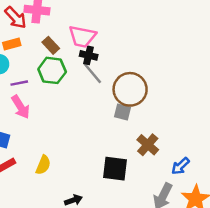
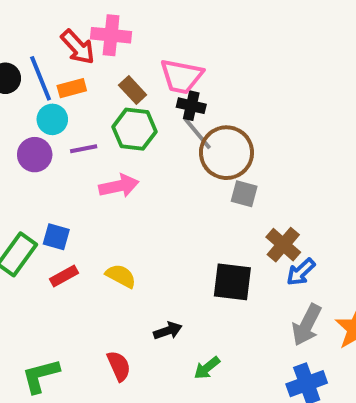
brown circle: (130, 89) -> (226, 153), moved
pink arrow: (21, 107) -> (119, 186), moved, turned -70
yellow semicircle: (43, 165) -> (121, 276), turned -84
blue arrow: (180, 166) -> (301, 272), moved

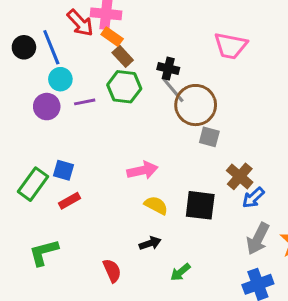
pink trapezoid: (181, 76) -> (231, 46), moved
orange rectangle: (72, 88) -> (112, 37), moved, turned 50
pink arrow: (119, 186) -> (142, 170), moved
yellow semicircle: (121, 276) -> (156, 205), moved
green L-shape: (41, 376) -> (44, 252), moved

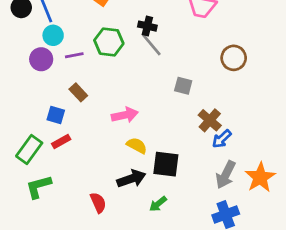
brown rectangle: (123, 56) -> (78, 92), moved
brown circle: (196, 105) -> (234, 58), moved, size x0.7
green rectangle: (33, 184) -> (29, 149), moved
black square: (200, 205) -> (166, 164), moved
black arrow: (150, 243) -> (131, 179), size x1.5

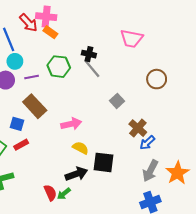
gray square: (183, 86) -> (117, 101), turned 32
brown rectangle: (78, 92) -> (35, 106), size x1.6
green arrow: (158, 204) -> (64, 194), moved

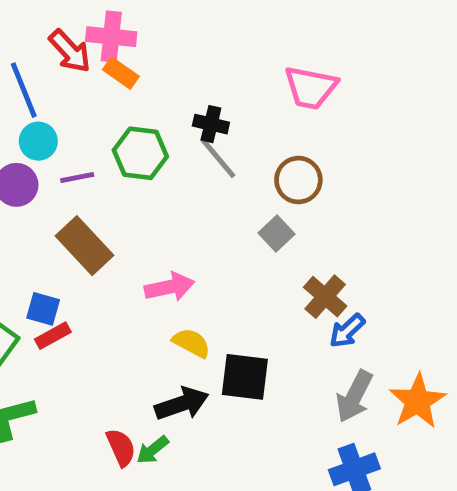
brown circle: (157, 79) -> (298, 180), moved
blue square: (17, 124) -> (43, 309), moved

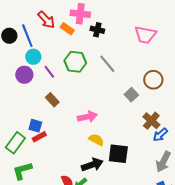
pink cross: (111, 37) -> (80, 14), moved
black cross: (211, 124) -> (97, 30), moved
purple line: (77, 178) -> (49, 72), turned 64
brown circle: (298, 180) -> (153, 80), moved
brown rectangle: (84, 246) -> (52, 100), size x0.6

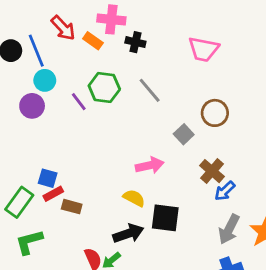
purple line: (49, 72) -> (79, 102), moved
brown rectangle: (52, 100) -> (72, 207), moved, turned -32
pink arrow: (87, 117) -> (150, 165), moved

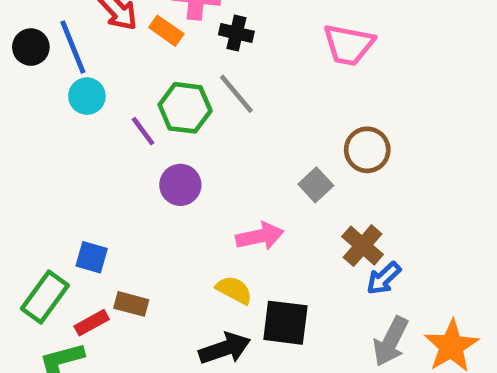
gray line: (150, 90) -> (236, 94), moved
purple circle: (32, 106) -> (180, 185), moved
red rectangle: (53, 194) -> (92, 323), moved

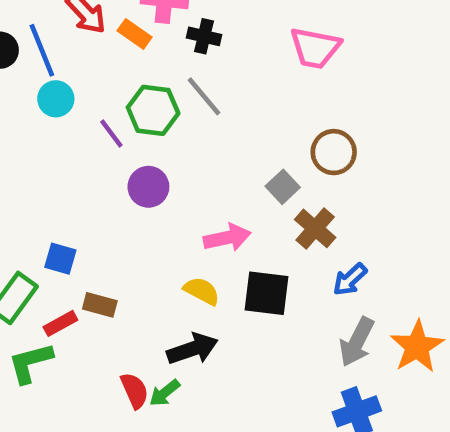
brown cross: (363, 246) -> (315, 228), moved
black square: (285, 323) -> (267, 293), moved

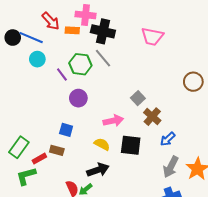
orange rectangle: (135, 34) -> (72, 30), turned -32
black cross: (204, 36) -> (103, 31), size x1.6
blue line: (42, 50) -> (31, 38), turned -45
brown circle: (334, 152) -> (193, 82), moved
blue square: (60, 259) -> (66, 130), moved

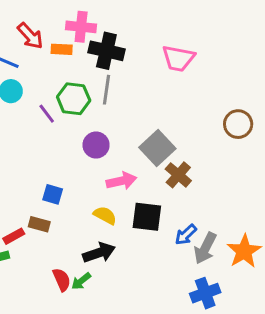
gray line: (103, 58) -> (106, 90), turned 48
purple circle: (78, 98) -> (96, 145), moved
gray square: (138, 98) -> (157, 148), size x1.6
blue arrow: (168, 139) -> (186, 235), moved

